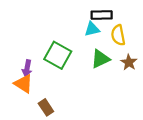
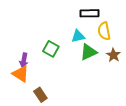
cyan triangle: (92, 29) -> (78, 36), moved
green square: (58, 55) -> (51, 49), size x0.7

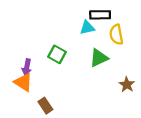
cyan triangle: (78, 36) -> (87, 28), moved
brown star: (113, 55) -> (127, 85), moved

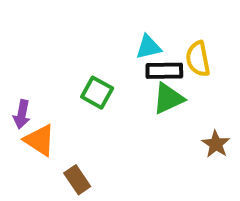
black rectangle: (100, 15) -> (164, 71), moved
purple arrow: (27, 67) -> (22, 114), moved

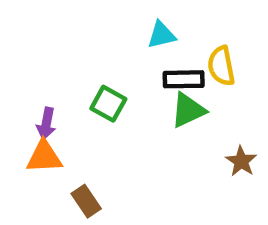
cyan triangle: (149, 47) -> (161, 35), moved
purple arrow: (22, 114) -> (46, 124), moved
orange triangle: (40, 140) -> (44, 157), turned -36

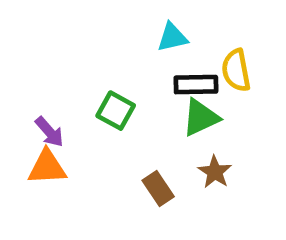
purple arrow: (46, 124) -> (49, 132), turned -52
brown star: (241, 161) -> (215, 172), moved
brown rectangle: (86, 201) -> (158, 189), moved

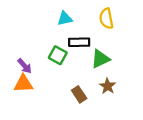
cyan triangle: (172, 37) -> (65, 19), moved
yellow semicircle: (236, 70) -> (106, 19), moved
black rectangle: (196, 85) -> (79, 42), moved

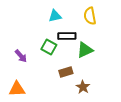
orange triangle: (23, 84) -> (17, 89), moved
brown star: (108, 86) -> (83, 87), moved
brown rectangle: (79, 94) -> (66, 72), moved, turned -72

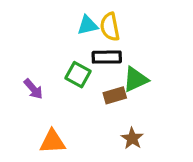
yellow semicircle: (90, 16) -> (110, 27), moved
brown rectangle: (66, 72) -> (115, 95), moved
orange triangle: (17, 89) -> (53, 142), moved

